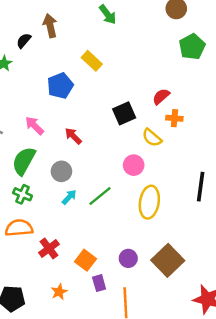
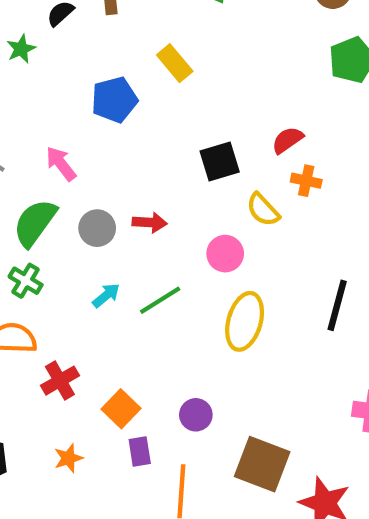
red arrow: (73, 136) -> (150, 223), moved, turned 132
gray circle: (61, 171) -> (97, 228), moved
brown square: (168, 260) -> (262, 464), moved, turned -32

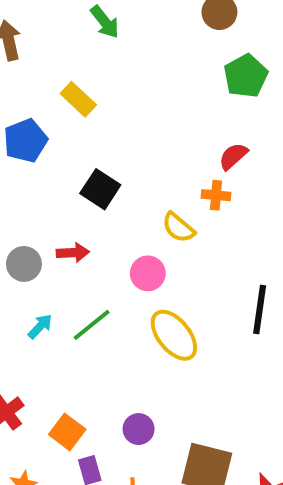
red semicircle: (287, 140) -> (233, 156), moved
black square: (220, 162) -> (100, 189), moved, turned -33
yellow ellipse: (245, 321) -> (174, 335), turned -48

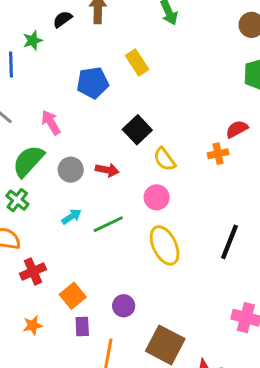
orange cross: (216, 195) -> (218, 154), turned -30
yellow semicircle: (178, 228) -> (165, 159), moved

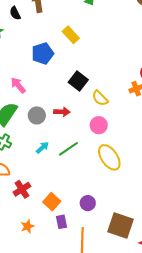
black semicircle: (63, 19) -> (15, 13), turned -72

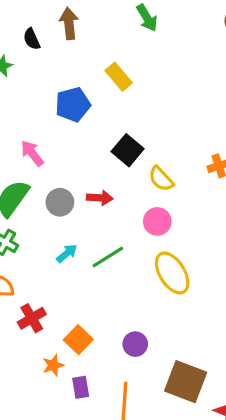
purple rectangle: (62, 222) -> (81, 387), moved
orange star: (27, 226) -> (53, 365), moved

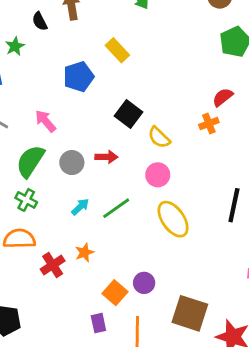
orange square: (78, 340) -> (115, 293), moved
orange star: (53, 365) -> (84, 253), moved

